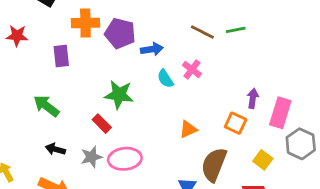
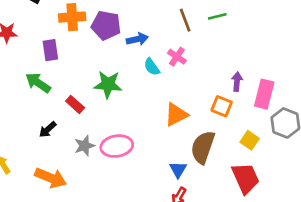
brown line: (202, 32) -> (185, 20), turned 45
green arrow: (46, 106) -> (38, 83), moved
red rectangle: (102, 124) -> (75, 104), moved
orange triangle: (188, 129) -> (176, 114), size x1.4
black arrow: (55, 149) -> (48, 130), moved, turned -54

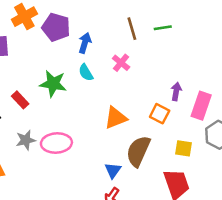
orange cross: (72, 17) -> (24, 17), turned -30
blue arrow: (137, 39) -> (85, 43), turned -66
cyan semicircle: (152, 67) -> (86, 73), moved
yellow square: (250, 140) -> (183, 148), turned -30

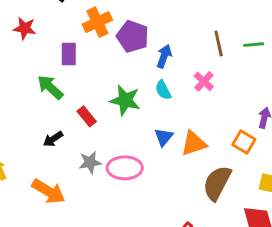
blue triangle: (113, 170) -> (164, 137), moved

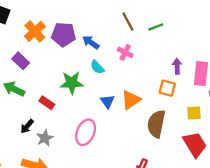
green line: (254, 45) -> (156, 27), moved
purple rectangle: (69, 54) -> (21, 61), turned -30
blue arrow: (164, 56) -> (91, 42), turned -60
gray star: (90, 162) -> (45, 138), moved
pink ellipse: (125, 168) -> (86, 132), turned -50

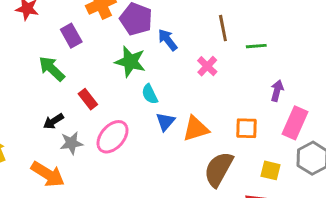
purple arrow: (177, 66) -> (277, 91), moved
cyan semicircle: (97, 67) -> (150, 94), moved
green star: (72, 83) -> (130, 62), moved
orange square: (167, 88) -> (247, 128), turned -30
pink ellipse: (86, 132) -> (113, 137), moved

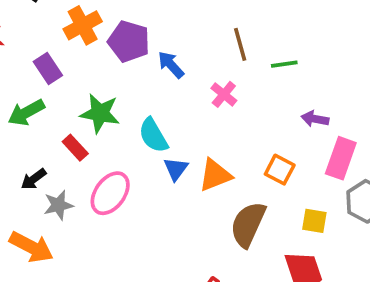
green star: (130, 62) -> (100, 113), moved
green arrow: (52, 69) -> (26, 113), turned -68
purple arrow: (277, 91) -> (315, 119), turned -90
cyan semicircle: (150, 94) -> (153, 135), size x1.4
orange square: (247, 128) -> (280, 170), turned 30

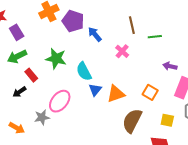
purple rectangle: (48, 69) -> (17, 32), moved
red rectangle: (75, 148) -> (31, 75), moved
gray star: (58, 205) -> (42, 117), moved
orange arrow: (31, 247) -> (17, 128), size x0.7

